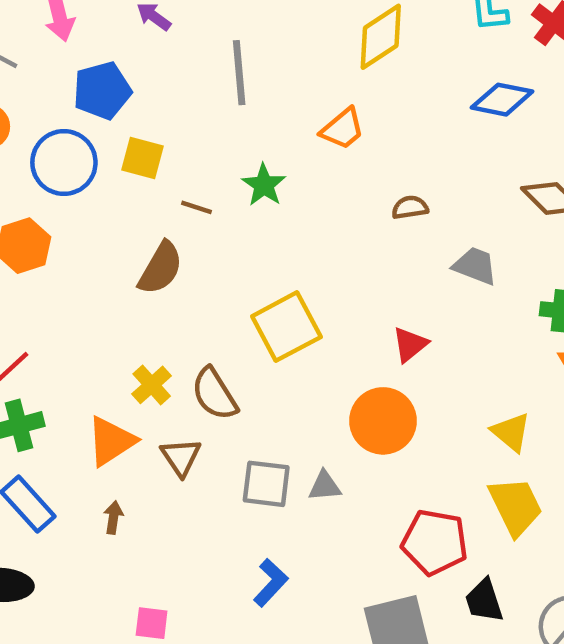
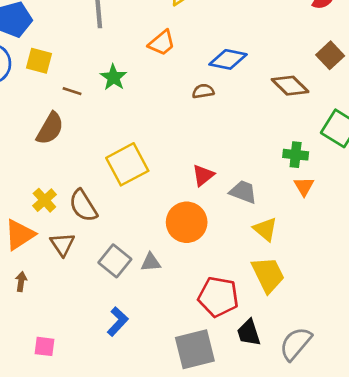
blue diamond: (502, 100) -> (228, 59), moved
gray trapezoid: (475, 266) -> (243, 192), moved
gray square: (266, 484) -> (115, 261), turned 32

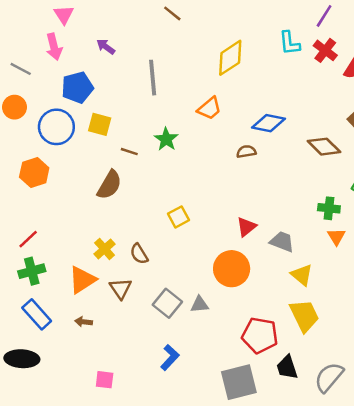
yellow square: (127, 164) -> (179, 217), size x0.6
brown semicircle: (83, 206) -> (139, 254), size x0.7
brown arrow: (21, 282) -> (84, 322), turned -91

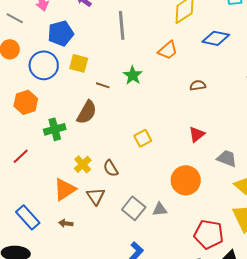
blue diamond: (269, 123) -> (216, 38), moved
red triangle: (246, 227) -> (197, 134), moved
green cross: (32, 271) -> (55, 129), moved

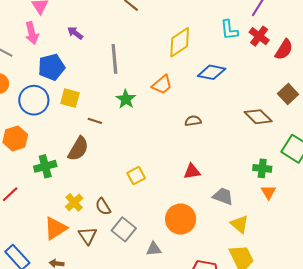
green star: (133, 75) -> (126, 99), moved
red triangle: (197, 134) -> (192, 171), turned 30
gray square: (134, 208) -> (124, 229), moved

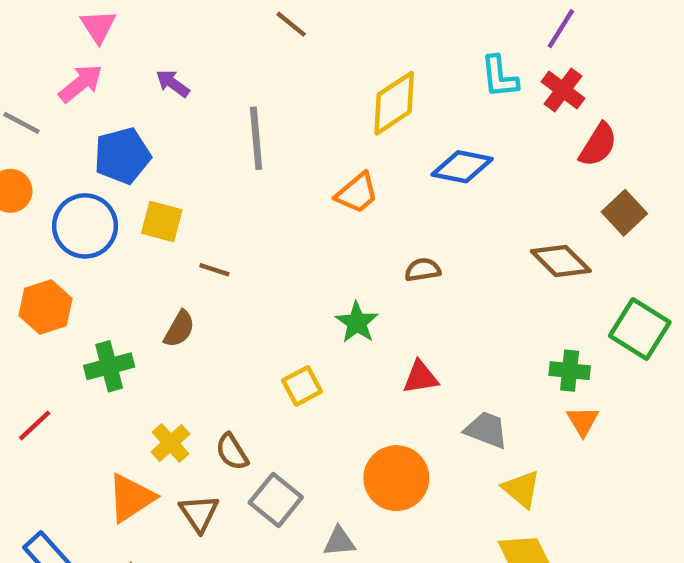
pink arrow: (32, 33) -> (81, 83), turned -115
red semicircle: (284, 50) -> (598, 145), moved
green star: (126, 99) -> (357, 322), moved
brown semicircle: (78, 149) -> (179, 329), size x0.7

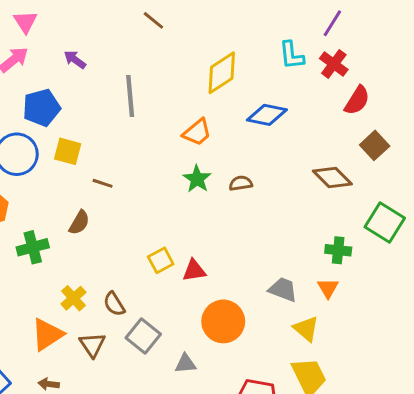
green star: (357, 322) -> (197, 179), moved
red triangle: (420, 377) -> (194, 271), moved
orange triangle: (583, 421) -> (328, 288), moved

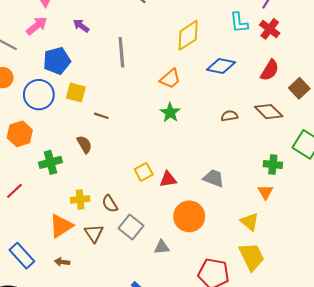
red semicircle: (357, 100) -> (270, 70), moved
brown semicircle: (241, 183) -> (229, 116), moved
brown semicircle: (79, 223) -> (84, 144), turned -60
gray trapezoid: (283, 289) -> (214, 178), moved
yellow cross: (73, 298) -> (80, 199), turned 36

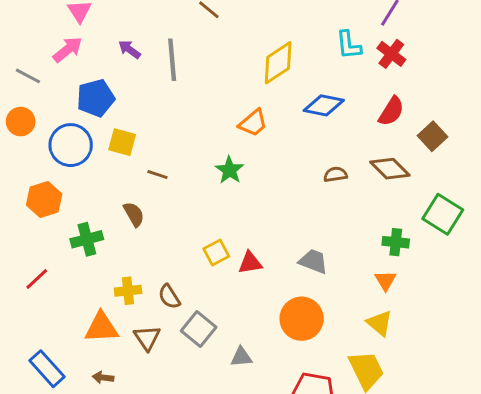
gray line: (121, 52) -> (172, 60), moved
green star: (170, 113) -> (229, 170), moved
orange circle: (189, 216) -> (302, 319), moved
yellow triangle: (250, 222) -> (380, 323), moved
orange triangle: (61, 226) -> (102, 328), turned 30

